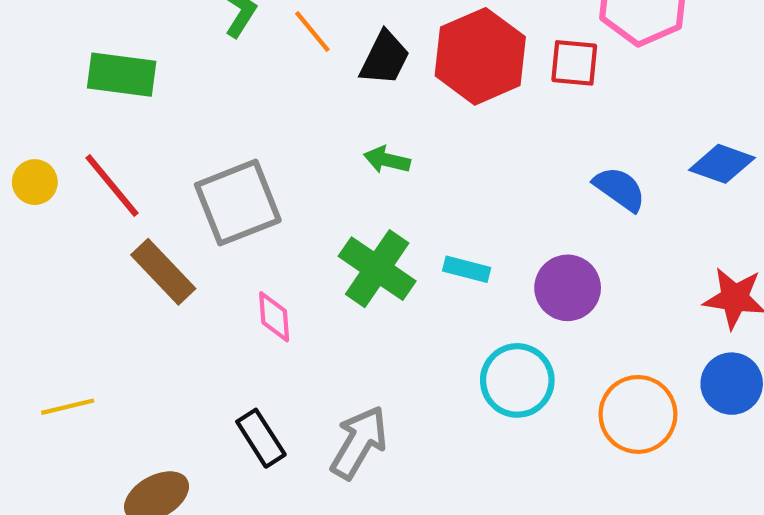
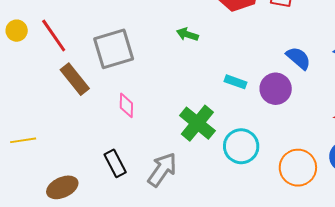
green cross: (377, 269) -> (197, 123), moved
cyan rectangle: (467, 269) -> (236, 82), moved
purple circle: (568, 288) -> (276, 89), moved

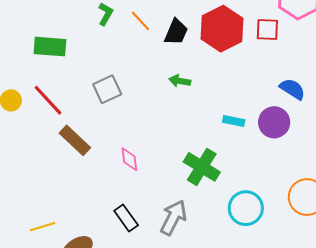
gray square: (114, 49) -> (107, 89), moved, size x0.7
yellow line: (23, 140) -> (43, 227), moved
cyan circle: (241, 146) -> (246, 208), moved

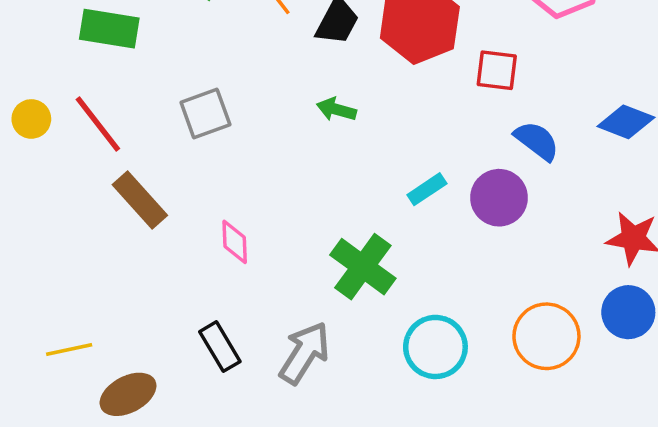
red square: (267, 29) -> (497, 70), moved
cyan rectangle: (234, 121) -> (427, 189), turned -50

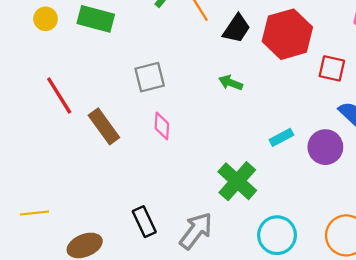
yellow circle: (31, 119) -> (46, 19), moved
red line: (98, 124) -> (59, 96), moved
pink diamond: (235, 242) -> (162, 126), moved
yellow line: (69, 349) -> (35, 213), moved

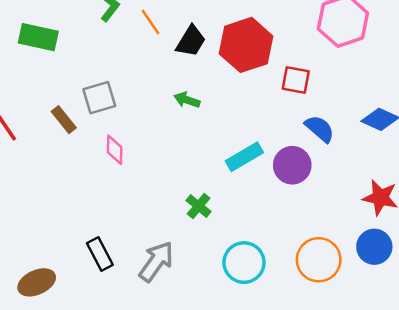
brown rectangle: (104, 126) -> (64, 120), moved, size x0.7
cyan rectangle: (281, 137) -> (244, 157), size x1.4
green cross: (237, 181) -> (199, 206), size x0.6

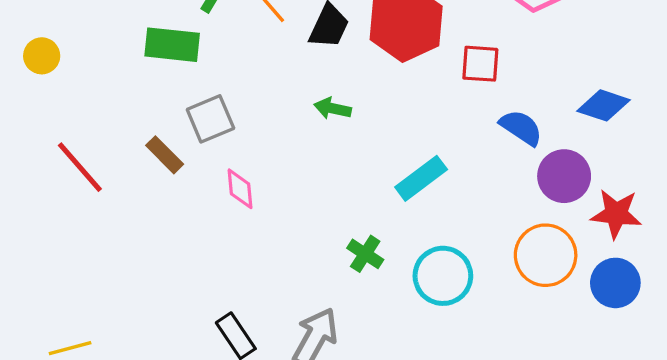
green rectangle: (38, 37) -> (172, 45), moved
purple circle: (292, 165) -> (564, 176), moved
orange circle: (319, 260) -> (546, 255), moved
cyan circle: (244, 263) -> (443, 276), moved

